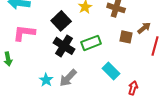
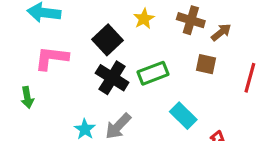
brown arrow: (144, 28) -> (221, 32), moved

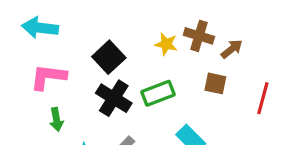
yellow star: (144, 19) -> (166, 44), moved, turned -30
green arrow: (27, 97) -> (56, 119), moved

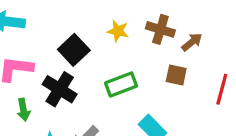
yellow star: (166, 44) -> (118, 31), moved
black cross: (114, 98) -> (60, 89), moved

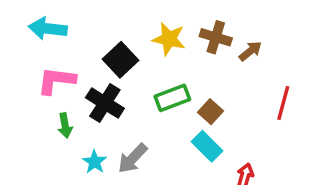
yellow star: (118, 31) -> (169, 39), size x1.4
brown square: (176, 75) -> (211, 112), moved, turned 30

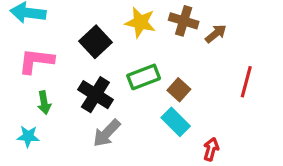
black cross: (105, 103) -> (95, 95), moved
cyan star: (94, 162) -> (28, 136), moved, turned -30

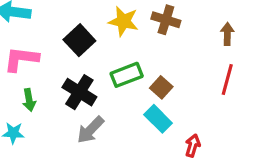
brown arrow: (216, 34) -> (227, 34), moved, turned -50

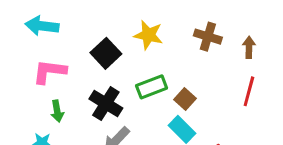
brown cross: (166, 20) -> (208, 37), moved

